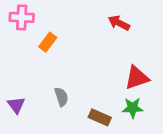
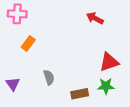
orange rectangle: (48, 42) -> (28, 43), moved
brown rectangle: (100, 117) -> (80, 94), turned -35

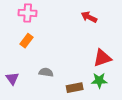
pink cross: (17, 14) -> (28, 13), moved
gray semicircle: (49, 77) -> (46, 72), turned -64

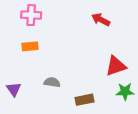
orange rectangle: (27, 41) -> (30, 46), turned 48
green star: (99, 80) -> (125, 92), moved

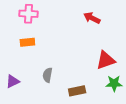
gray semicircle: (52, 82) -> (47, 75), turned -88
purple triangle: (14, 89) -> (13, 81), turned 40

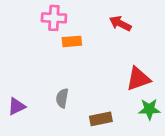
pink cross: (28, 14) -> (54, 18), moved
orange rectangle: (27, 42) -> (72, 41), moved

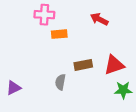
gray semicircle: (62, 98) -> (60, 82), moved
brown rectangle: (101, 119) -> (83, 65), moved

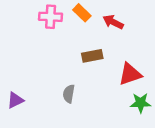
orange rectangle: (59, 34) -> (82, 13), moved, turned 49
brown rectangle: (83, 65) -> (92, 56), moved

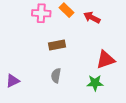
brown rectangle: (92, 56) -> (57, 45), moved
green star: (141, 103) -> (95, 83), moved

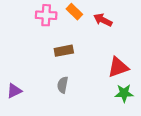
green star: (95, 83) -> (124, 93), moved

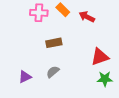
gray semicircle: (63, 85) -> (53, 72), turned 40
purple triangle: (14, 91) -> (25, 77), moved

